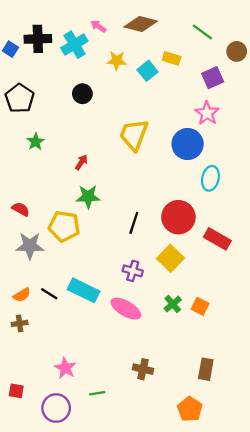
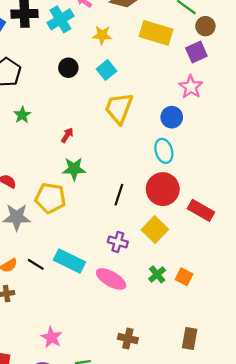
brown circle: (237, 51) -> (205, 26), moved
yellow rectangle: (172, 58) -> (156, 33), size x1.8
cyan square: (148, 71) -> (107, 70), moved
blue circle: (188, 144) -> (172, 117), size x0.7
cyan ellipse: (210, 178) -> (164, 151), moved, turned -30

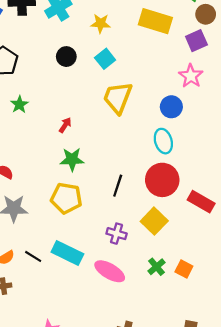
yellow pentagon: (50, 198) -> (66, 198), moved

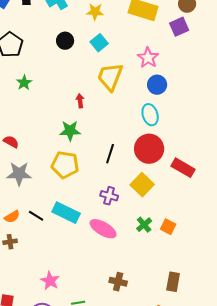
pink star: (191, 76) -> (148, 58), moved
red arrow: (65, 125) -> (80, 101), moved, turned -40

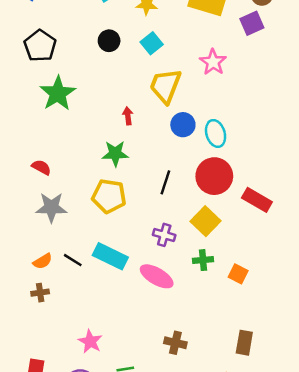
green star: (24, 83) -> (58, 93), size x1.8
blue circle: (157, 85) -> (183, 125), moved
green cross: (144, 225) -> (203, 260), moved, turned 35

